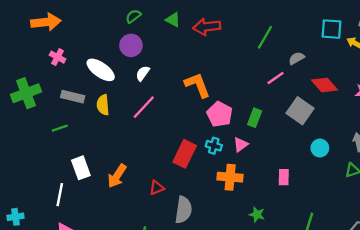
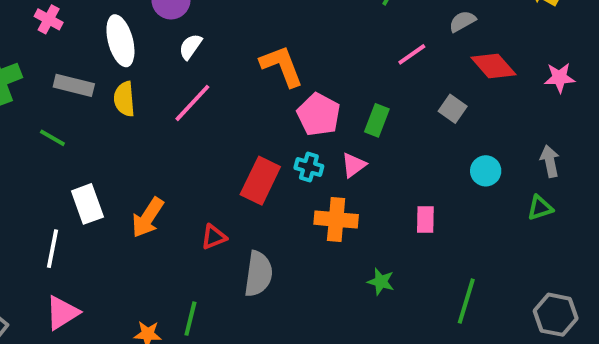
gray semicircle: (297, 58) -> (462, 21), moved
white ellipse: (101, 70) -> (120, 41), turned 40
gray square: (300, 111) -> (453, 109), size x0.6
green line: (60, 128) -> (52, 138), turned 49

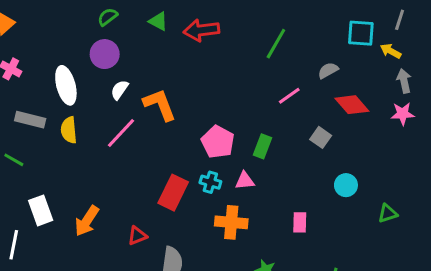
orange L-shape: (282, 66) -> (160, 105), moved
gray arrow: (550, 161) -> (404, 81), moved
pink triangle: (354, 165) -> (245, 181), turned 30

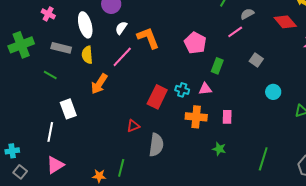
gray semicircle: (328, 70) -> (247, 14), moved
red diamond: (352, 105) -> (285, 22), moved
pink pentagon: (218, 142) -> (195, 43), moved
orange arrow: (87, 221) -> (99, 84), moved
pink rectangle: (300, 222) -> (227, 117), moved

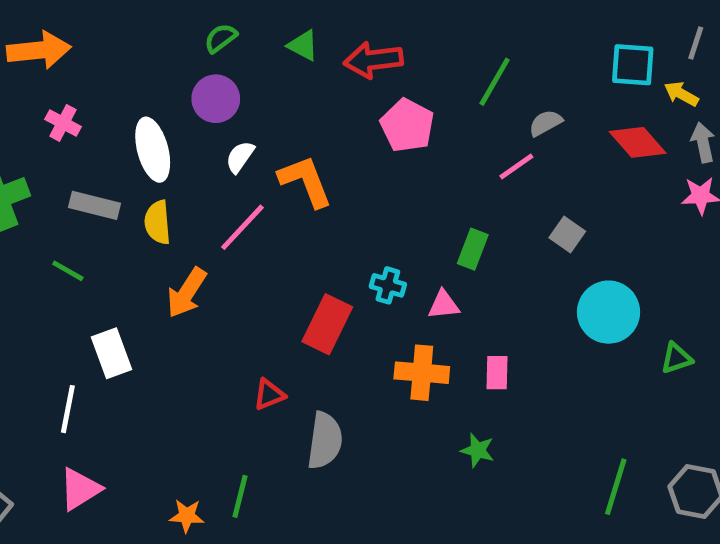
pink pentagon: (195, 43) -> (407, 125), moved
cyan cross: (182, 90) -> (388, 285), moved
cyan circle: (273, 92) -> (609, 312), size x1.6
green line: (263, 159) -> (616, 487), moved

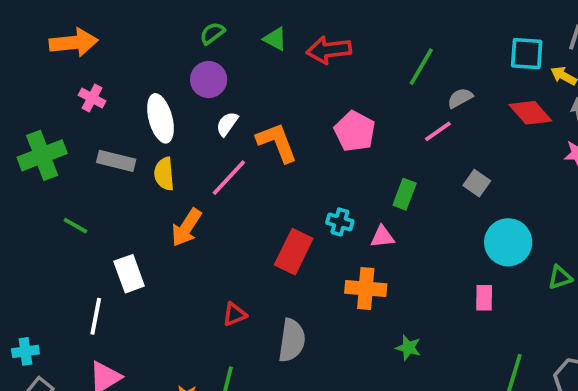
pink pentagon: (407, 125) -> (355, 131), moved
green line: (68, 271) -> (75, 226), moved
pink rectangle: (497, 373) -> (484, 298), moved
red triangle: (269, 395) -> (234, 314), moved

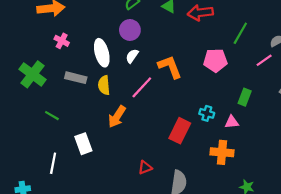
green line: (421, 67) -> (240, 33), moved
white semicircle: (227, 124) -> (132, 56), moved
pink pentagon: (355, 131) -> (215, 60), turned -30
green cross: (42, 155) -> (32, 74), turned -32
white line: (96, 316) -> (53, 163), moved

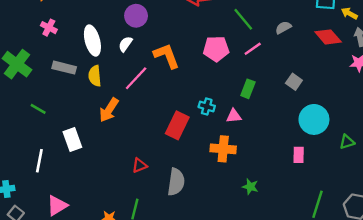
purple circle: (130, 30) -> (136, 16), moved
green line: (240, 33) -> (243, 19), turned -70
pink line: (264, 60) -> (253, 49), moved

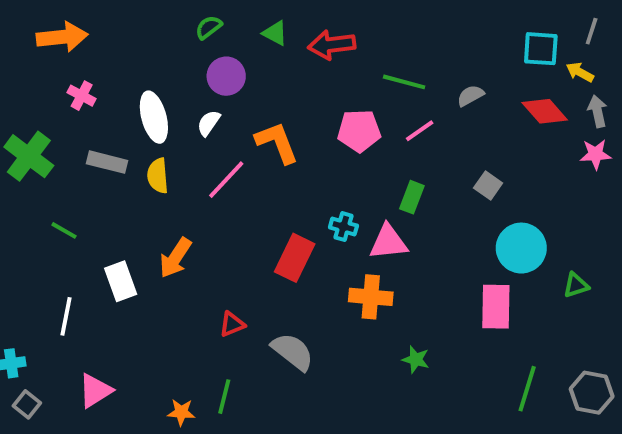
green line: (243, 19) -> (404, 82), turned -35
orange arrow: (109, 110) -> (175, 258), moved
pink triangle: (234, 116) -> (388, 242), size x1.5
pink rectangle: (299, 155) -> (496, 307), size x1.6
gray semicircle: (176, 182) -> (293, 352), turned -60

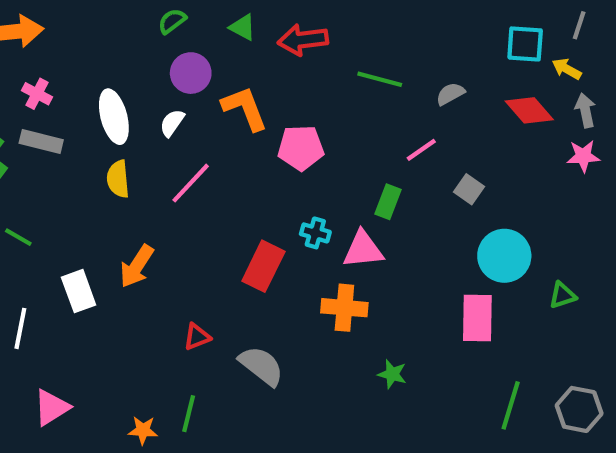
pink pentagon: (359, 131) -> (301, 148), moved
pink line: (420, 131) -> (421, 150), moved
orange L-shape: (277, 143) -> (245, 108), moved
gray rectangle: (107, 162) -> (41, 142), moved

